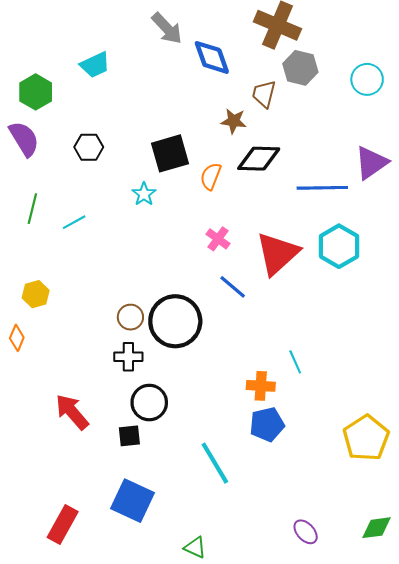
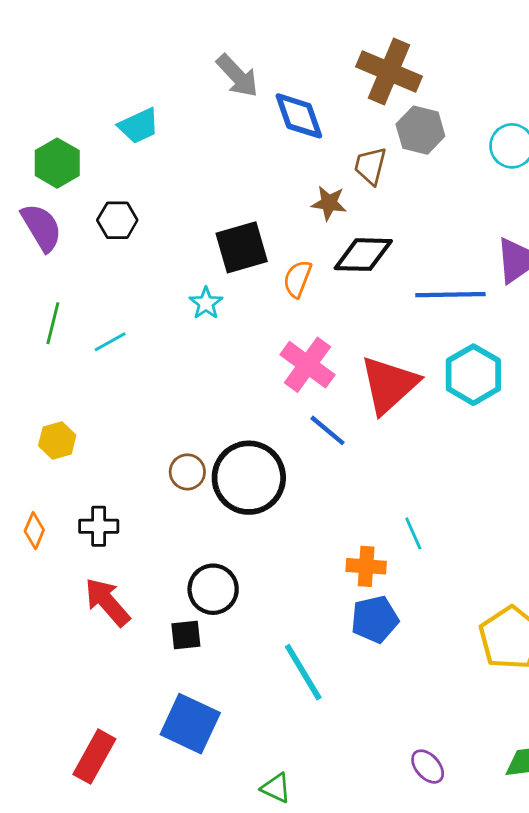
black hexagon: (89, 147) -> (117, 220), moved
pink cross: (218, 239) -> (307, 365), size x1.6
orange diamond: (17, 338) -> (34, 531), moved
black cross: (128, 357) -> (99, 526), moved

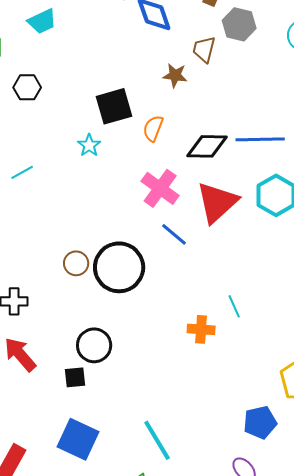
black diamond: (363, 255) -> (207, 146), moved
blue pentagon: (375, 619) -> (260, 422), moved
cyan line: (303, 672) -> (157, 440), moved

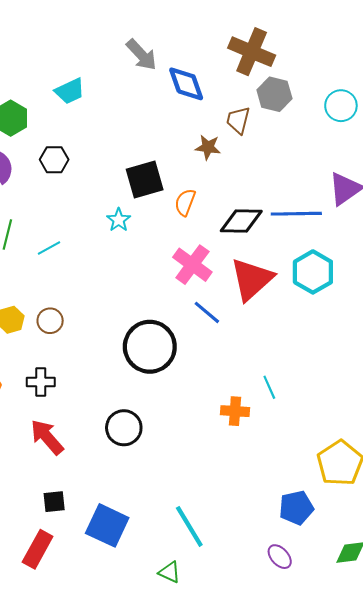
brown circle: (76, 263) -> (50, 321), moved
black square: (75, 377) -> (54, 502), moved

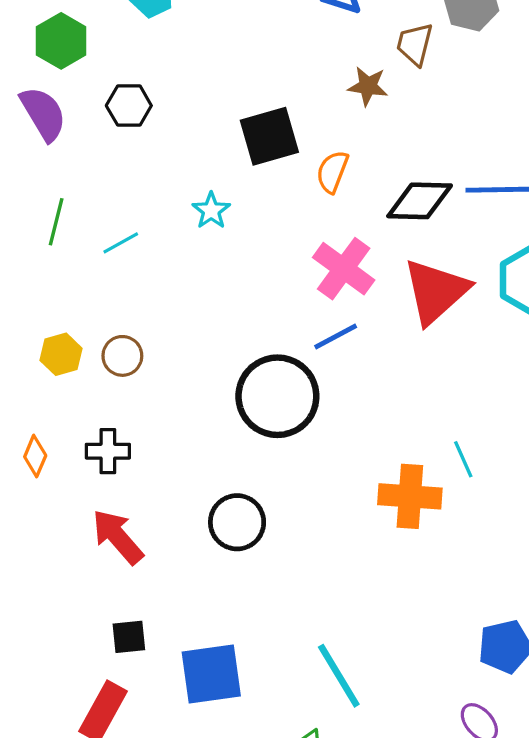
cyan star: (119, 220) -> (211, 211), moved
blue line: (207, 312) -> (336, 337), moved, turned -68
orange cross: (235, 411) -> (410, 496), size x1.4
blue square: (107, 525) -> (211, 674), turned -33

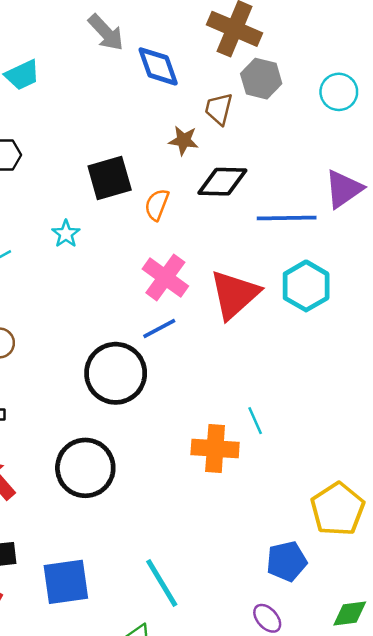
black diamond: (420, 201) -> (222, 182), moved
black circle: (237, 522) -> (85, 468), size x1.4

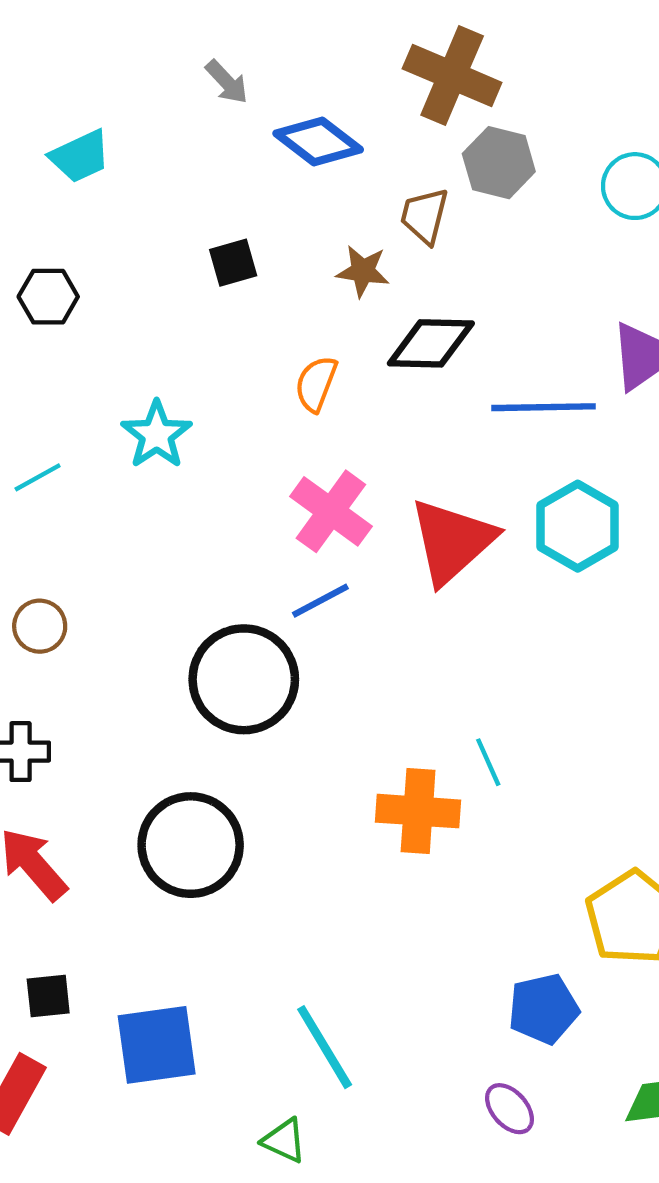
gray arrow: (106, 32) -> (227, 82), size x0.7
blue diamond: (158, 66) -> (318, 141), turned -33
black square: (110, 178) -> (233, 263), moved, size x0.6
cyan star: (66, 234) -> (157, 435), size x1.4

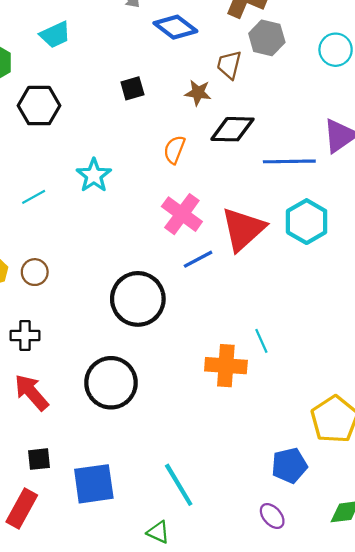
black hexagon: (48, 297) -> (39, 106), size x1.4
blue line: (320, 601) -> (198, 259), moved

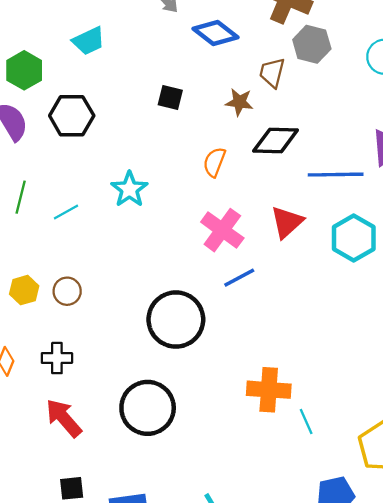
black square: (132, 88) -> (170, 98), turned 30
red triangle: (243, 229) -> (287, 222), moved, size x0.7
cyan line: (261, 341) -> (306, 421), moved

